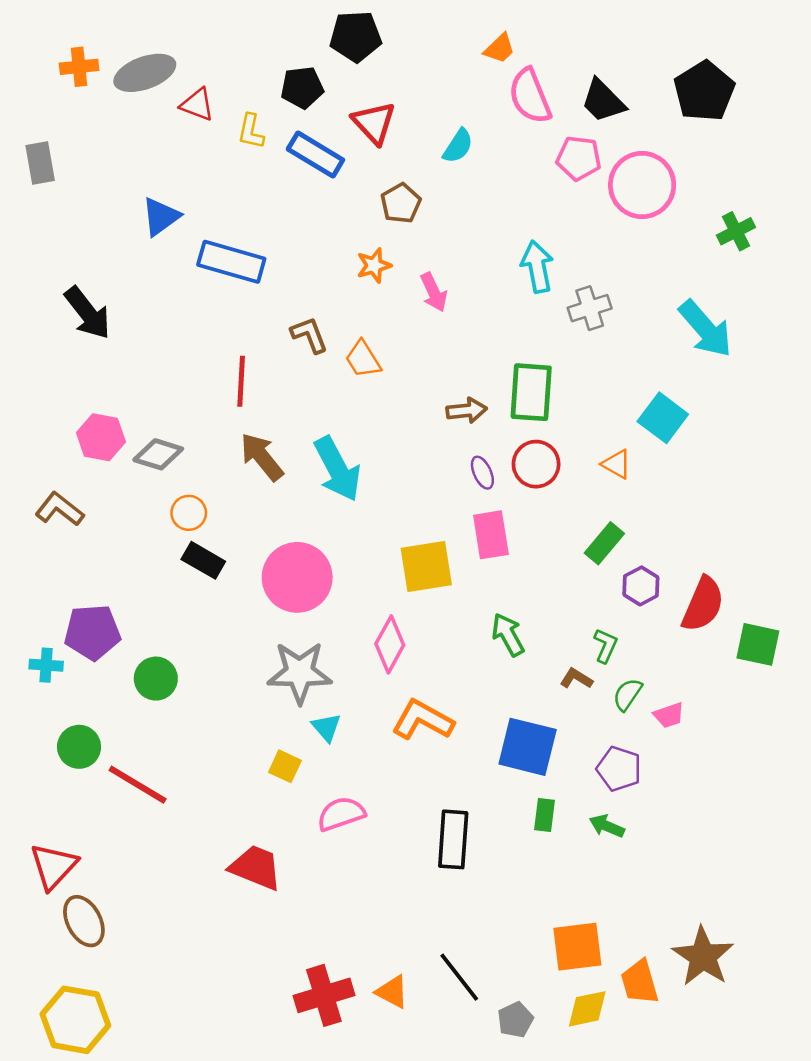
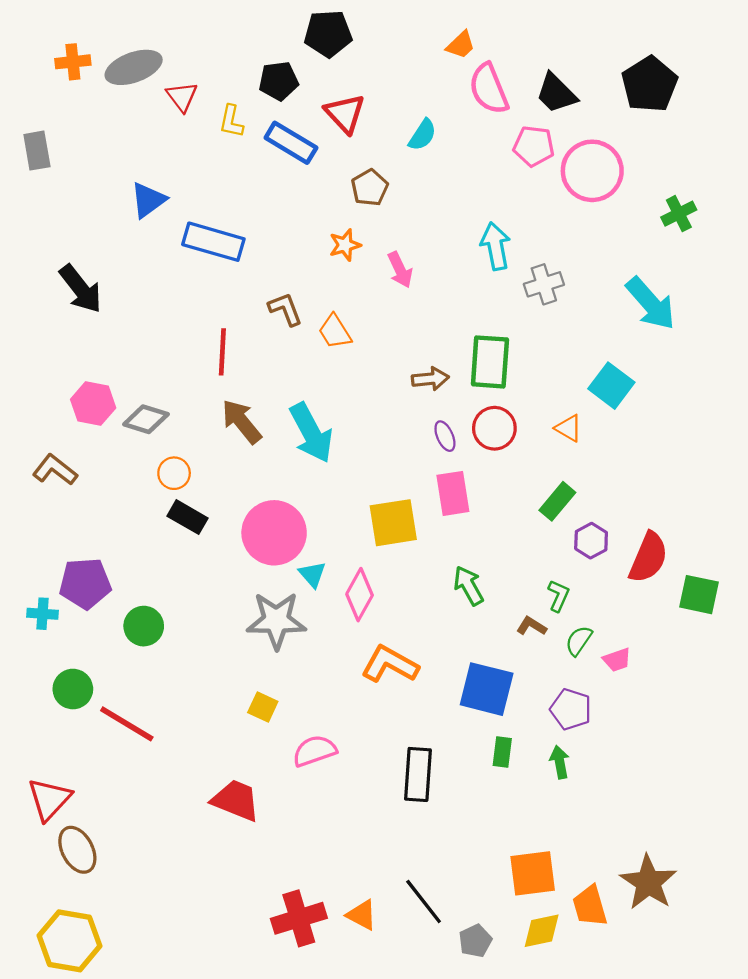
red triangle: (197, 105) -> (182, 97), turned 32
cyan triangle: (326, 727) -> (312, 574), moved
green arrow: (607, 826) -> (560, 762), turned 56

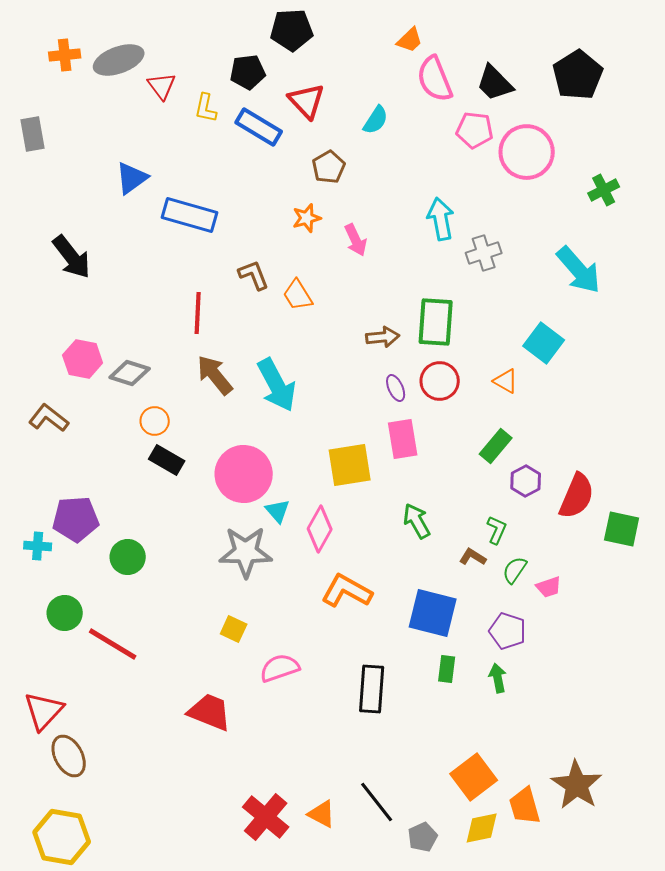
orange square: (533, 873) -> (474, 777), turned -30
red cross: (299, 918) -> (266, 817), turned -33

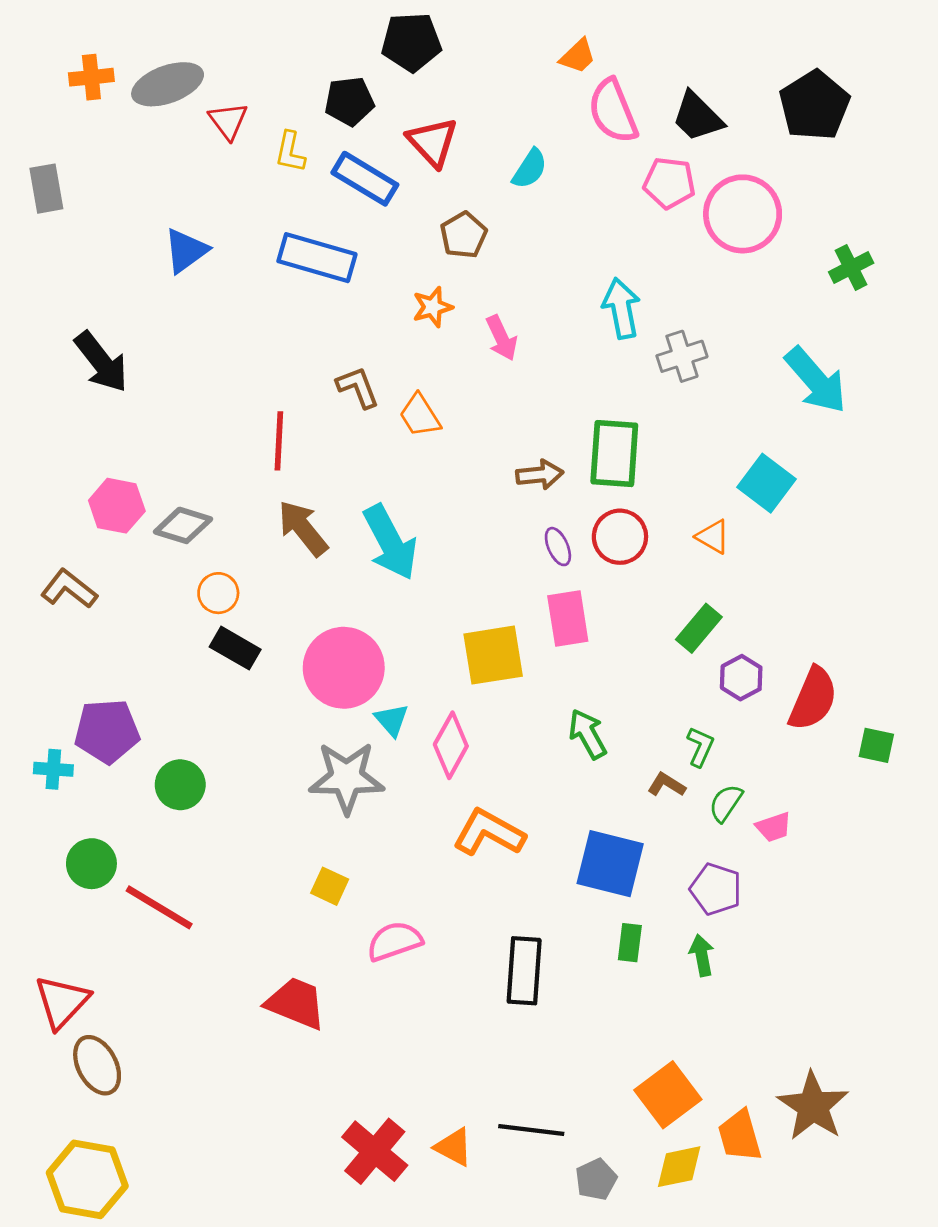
blue rectangle: (190, 215) -> (317, 258), moved
green square: (622, 529) -> (876, 745), size x0.7
black line: (377, 802) -> (531, 1130), turned -45

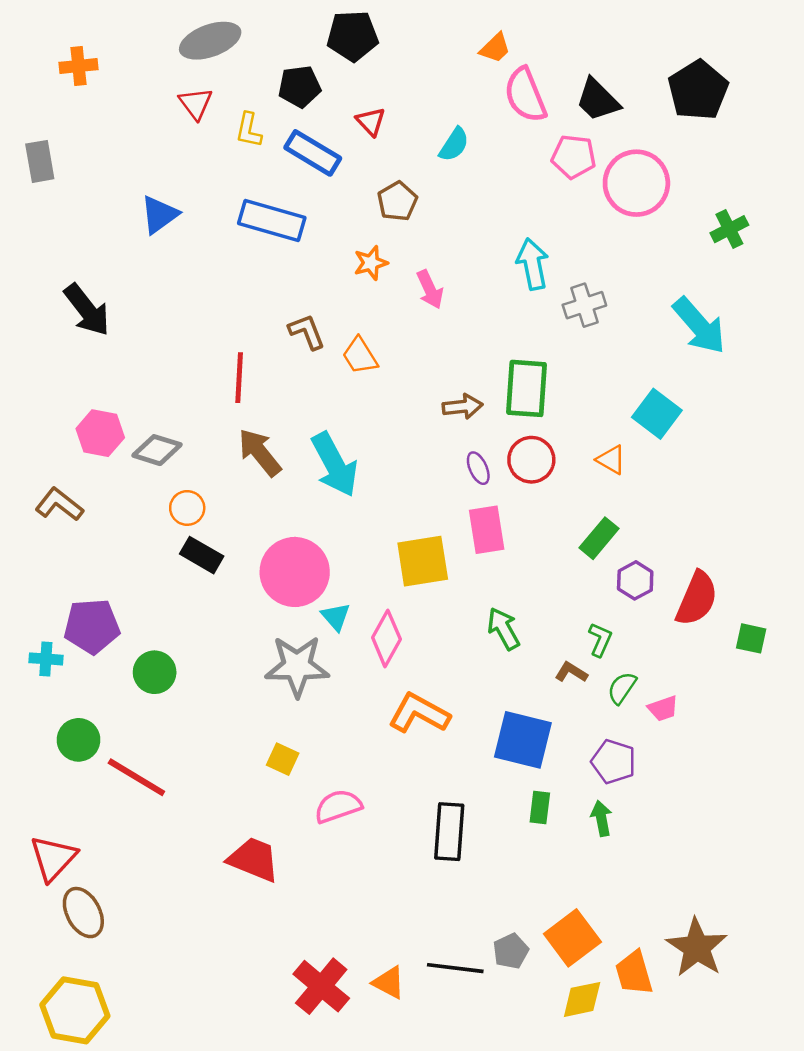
gray ellipse: (168, 84) -> (210, 41), moved
red triangle: (433, 142) -> (371, 122), size x0.7
gray pentagon: (596, 1179) -> (511, 951), moved

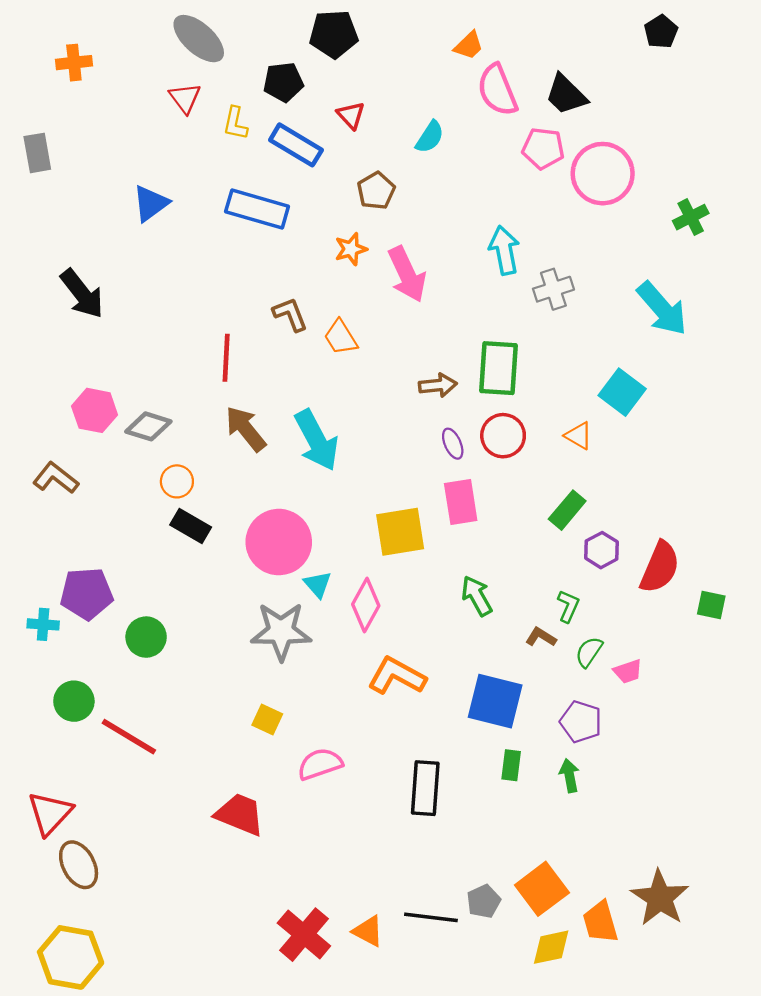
gray ellipse: (210, 41) -> (199, 39), turned 62
black pentagon: (698, 90) -> (661, 32), moved, size x0.6
pink arrow: (430, 289) -> (407, 274), size x1.5

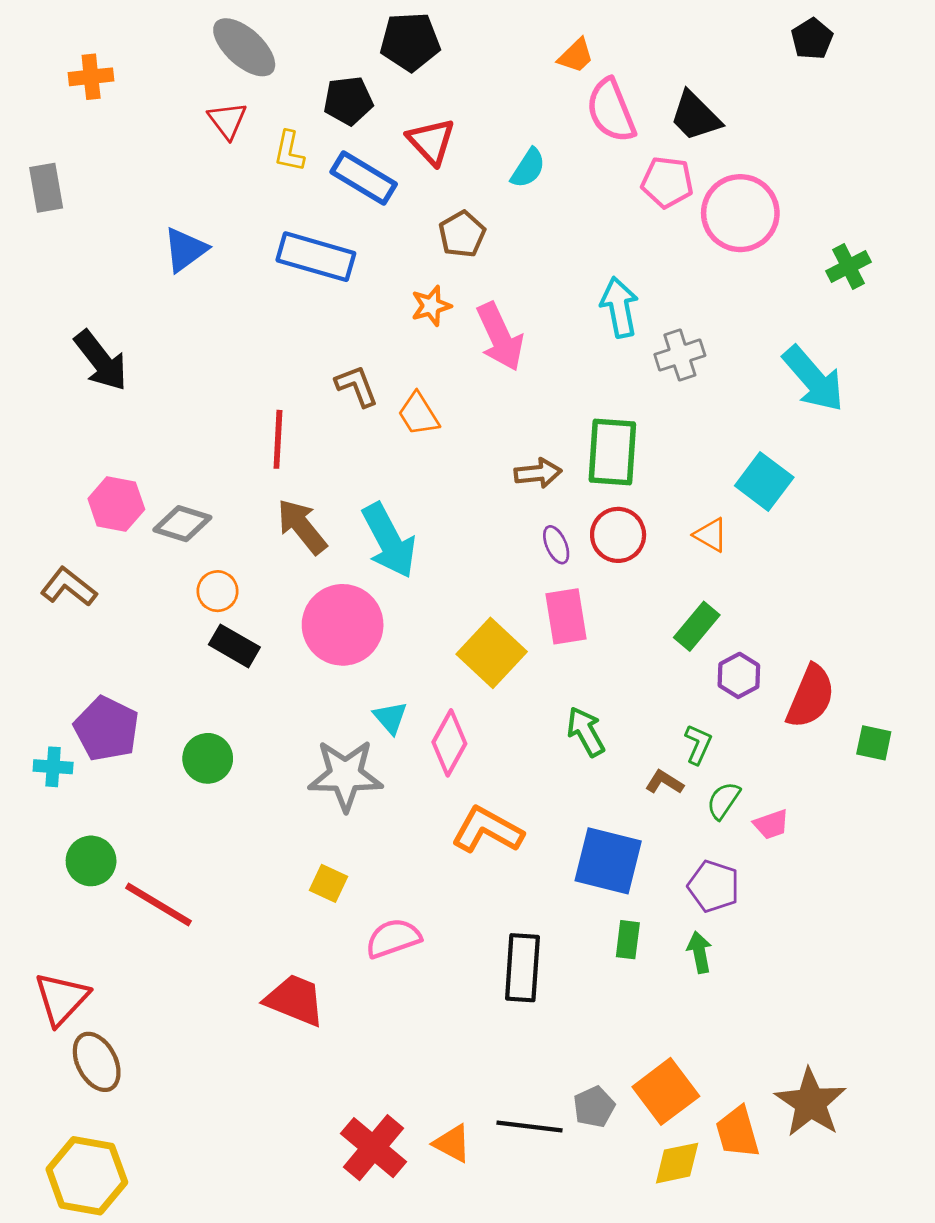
red triangle: (351, 115) -> (431, 141), size x1.4
yellow square: (400, 532) -> (492, 653), turned -38
pink circle: (279, 542) -> (343, 625), moved
purple pentagon: (87, 594) -> (106, 729), turned 30
green circle: (146, 637) -> (208, 758), moved

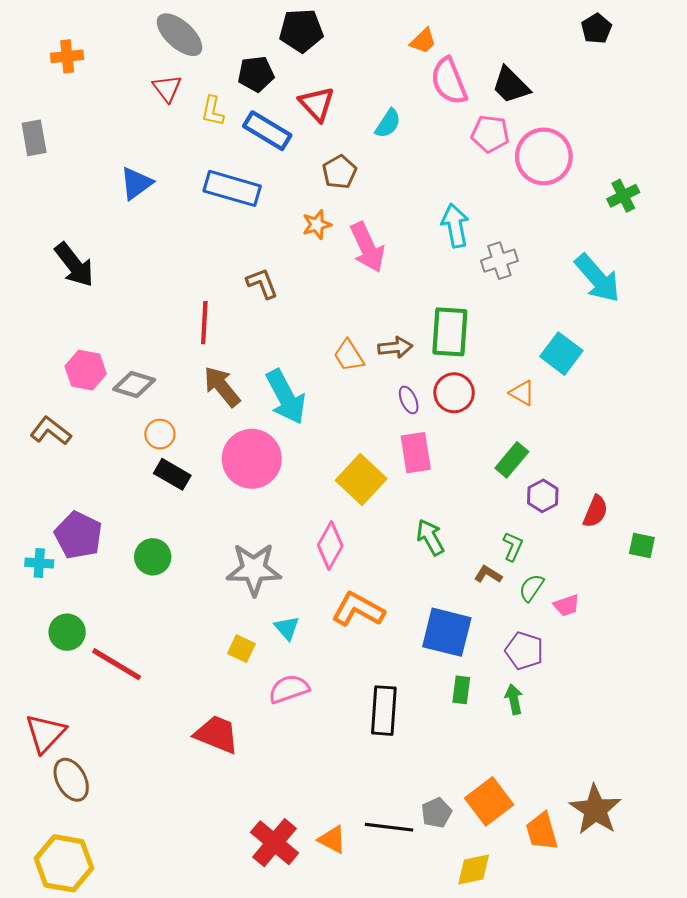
orange trapezoid: (418, 414) -> (349, 356), moved
red semicircle: (811, 697) -> (595, 511), size x0.7
cyan triangle: (390, 718) -> (287, 628), moved
yellow diamond: (677, 1163) -> (474, 869), moved

